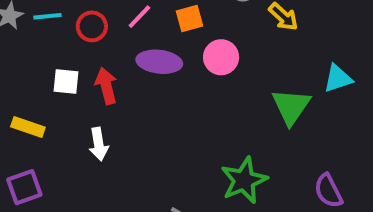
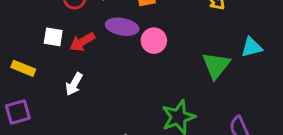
pink circle: (221, 57) -> (154, 41), moved
red arrow: (106, 86) -> (82, 42), turned -110
white arrow: (99, 144) -> (74, 84), turned 35

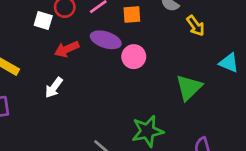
white square: (53, 37) -> (43, 20), moved
cyan triangle: (252, 47) -> (229, 63), moved, turned 30

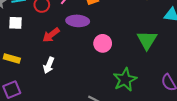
white square: (43, 20) -> (16, 23), moved
pink circle: (134, 57) -> (103, 43), moved

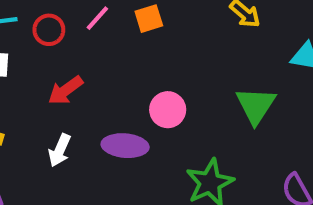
purple ellipse: (78, 21) -> (125, 146), moved

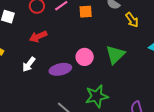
green triangle: (256, 105) -> (115, 55), moved
purple ellipse: (125, 146) -> (60, 69), turned -30

